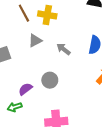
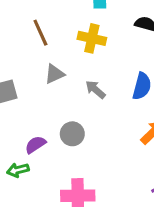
yellow cross: (47, 15) -> (92, 38), moved

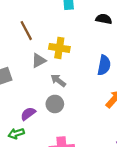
yellow cross: (92, 38) -> (59, 48), moved
gray arrow: (95, 89) -> (58, 80), moved

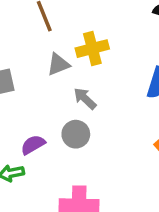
yellow cross: (59, 48) -> (92, 49), turned -30

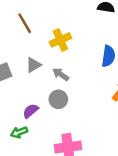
gray triangle: (58, 64) -> (33, 65), moved

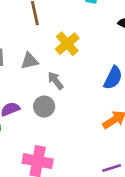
yellow cross: (60, 40) -> (67, 44), turned -35

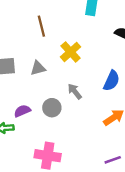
gray arrow: (55, 81) -> (75, 91), moved

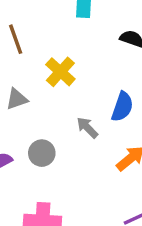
gray arrow: (75, 91) -> (87, 128), moved

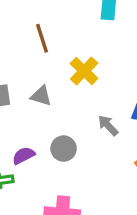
gray triangle: (17, 99) -> (41, 96), turned 35

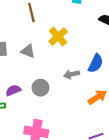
gray arrow: (108, 125) -> (72, 74), turned -64

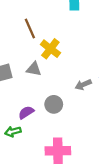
yellow cross: (58, 37) -> (50, 49), moved

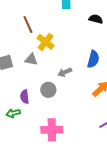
gray arrow: (83, 85) -> (65, 72), moved
purple semicircle: (26, 112) -> (25, 97), turned -64

